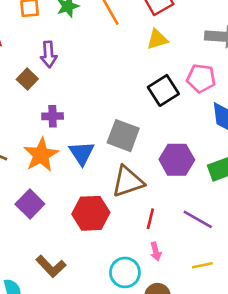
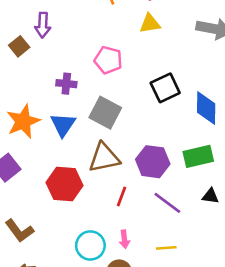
pink pentagon: (201, 78) -> (108, 60), moved
black square: (163, 90) -> (165, 88), moved
purple cross: (53, 116) -> (66, 84), moved
purple hexagon: (177, 160) -> (153, 162), moved
pink arrow: (156, 251) -> (124, 239), moved

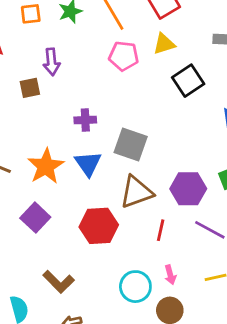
brown square: (19, 46) -> (30, 88), turned 36
pink pentagon: (108, 60) -> (124, 56), moved
black square: (165, 88) -> (188, 81), moved

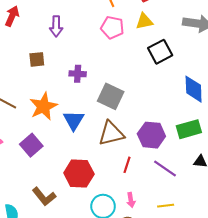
brown square: (30, 88) -> (37, 59), moved
blue triangle: (88, 164) -> (74, 120), moved
red hexagon: (99, 226) -> (79, 174), moved

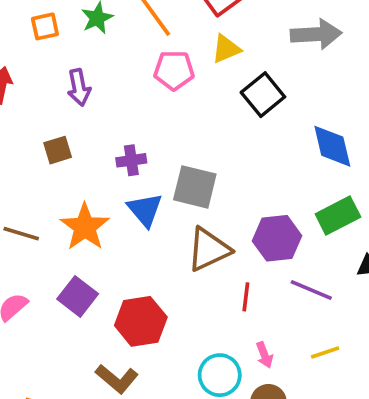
blue triangle: (74, 120) -> (145, 210), moved
red hexagon: (79, 174) -> (141, 321), moved

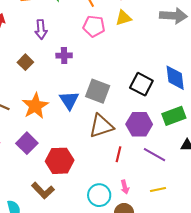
black square: (263, 95) -> (141, 84), moved, turned -30
brown square: (58, 150) -> (25, 62), turned -35
purple cross: (131, 160) -> (64, 56), moved

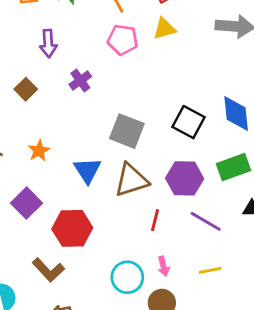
purple cross: (64, 56) -> (80, 80), turned -35
blue triangle: (69, 100) -> (87, 170), moved
orange star: (35, 106) -> (39, 151), size x0.6

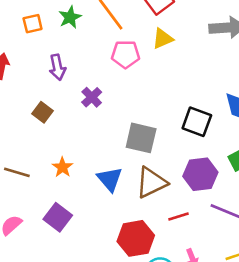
red line: (155, 220) -> (178, 216), turned 66
red hexagon: (72, 228) -> (136, 238), moved

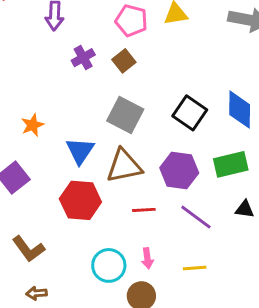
brown square: (42, 112) -> (124, 61), moved
red hexagon: (136, 238) -> (80, 200), moved

